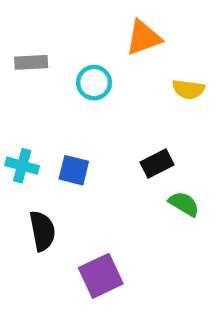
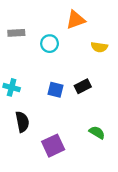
blue square: (74, 170) -> (55, 90), moved
green semicircle: (184, 204) -> (97, 132), moved

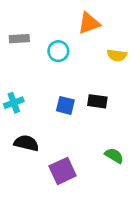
black rectangle: (83, 86) -> (97, 101), turned 35
cyan cross: (12, 87) -> (14, 103), turned -35
black semicircle: (22, 122) -> (26, 143), turned -66

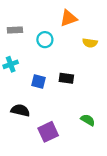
black rectangle: (97, 101) -> (66, 78), moved
cyan cross: (14, 103) -> (11, 64), moved
blue square: (65, 105) -> (38, 81), moved

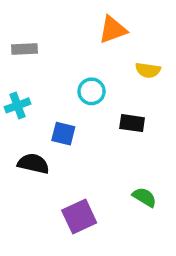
cyan circle: (45, 40) -> (92, 91), moved
black rectangle: (66, 78) -> (132, 123), moved
black semicircle: (20, 110) -> (33, 164), moved

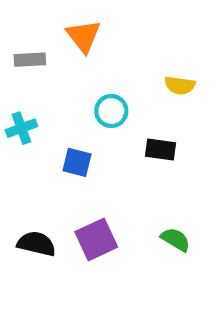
orange triangle: (113, 30) -> (83, 36), moved, turned -48
black semicircle: (33, 164) -> (36, 244), moved
purple square: (79, 217) -> (96, 239), moved

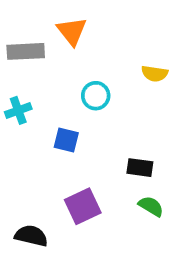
gray rectangle: (30, 60) -> (26, 51), size x1.4
black rectangle: (161, 150) -> (140, 168), moved
black semicircle: (36, 244) -> (31, 236), moved

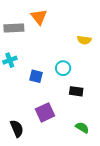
cyan circle: (96, 96) -> (63, 68), moved
green semicircle: (151, 206) -> (82, 127), moved
black semicircle: (31, 236) -> (17, 129), turned 54

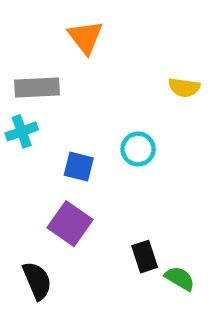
gray rectangle: (14, 28) -> (37, 88), moved
black rectangle: (76, 91) -> (145, 257), moved, turned 64
purple square: (45, 112) -> (70, 224), moved, turned -30

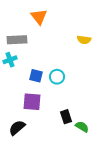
cyan circle: (138, 149) -> (57, 77), moved
purple square: (70, 224) -> (32, 102), turned -30
black semicircle: (37, 281) -> (17, 128), turned -108

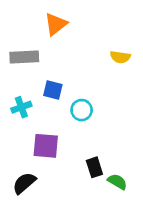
orange triangle: (39, 17) -> (56, 24), turned 30
cyan cross: (10, 60) -> (21, 107), moved
blue square: (36, 76) -> (53, 90), moved

